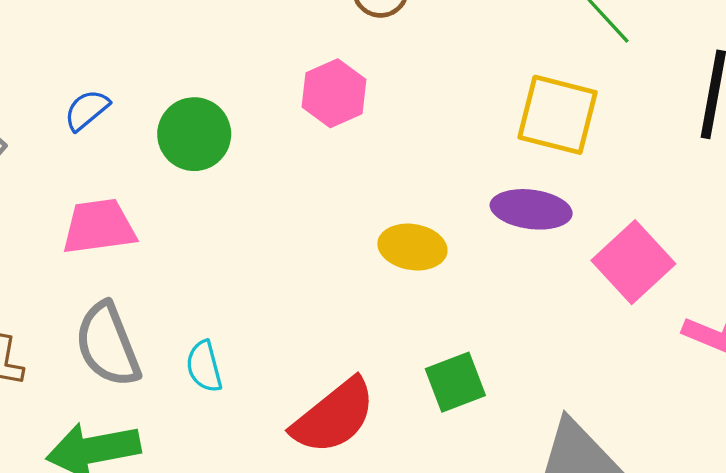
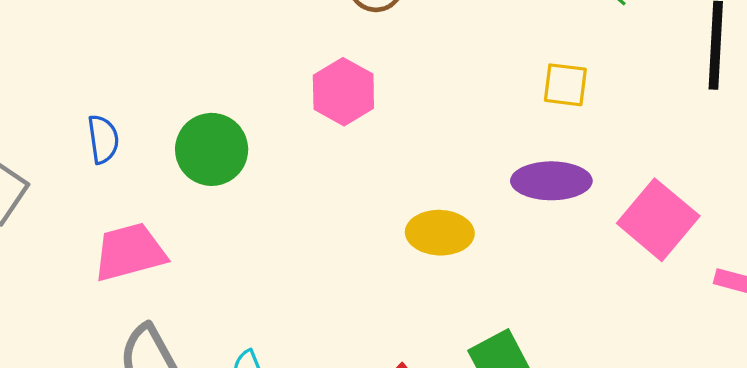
blue semicircle: (87, 110) -> (103, 139), turned 129
yellow square: (558, 115) -> (565, 85), size x0.6

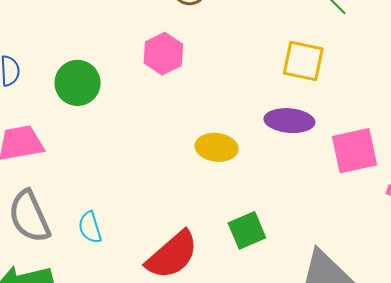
yellow square: (565, 85) -> (303, 61), size x1.4
pink square: (658, 220) -> (355, 151), turned 33

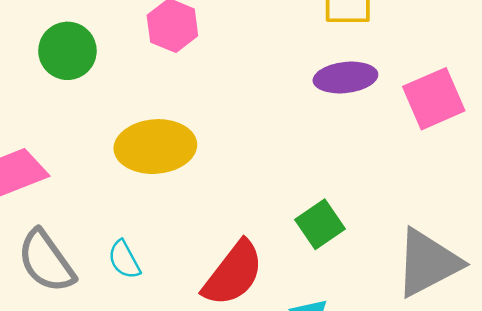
green circle: (78, 83) -> (67, 51), moved
yellow ellipse: (217, 147) -> (155, 147), moved, size x1.5

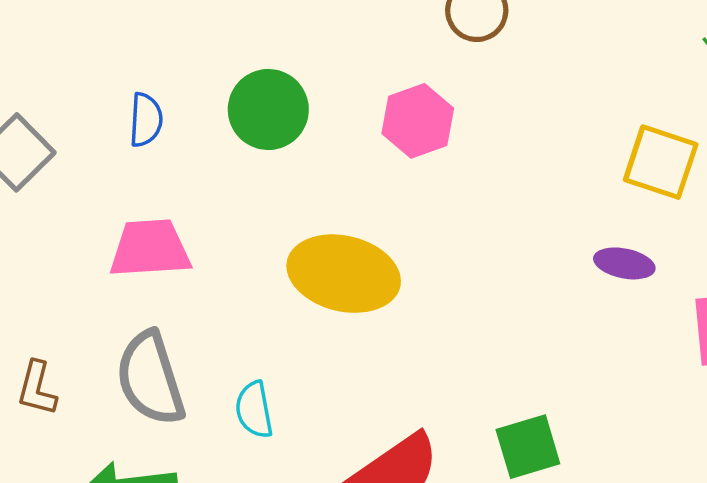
purple ellipse: (345, 78) -> (624, 263), size x0.7

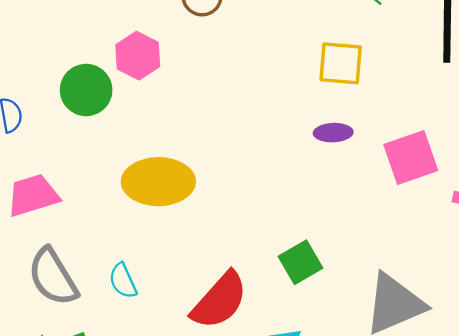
pink hexagon: (418, 121) -> (138, 56), moved

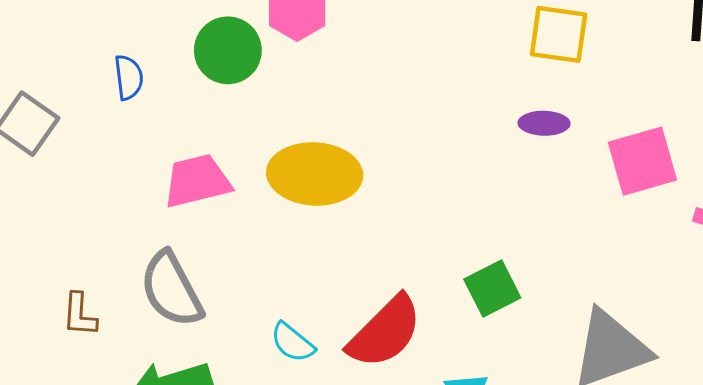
pink trapezoid: (33, 195) -> (197, 181), moved
cyan semicircle: (123, 281) -> (293, 343), moved, turned -30

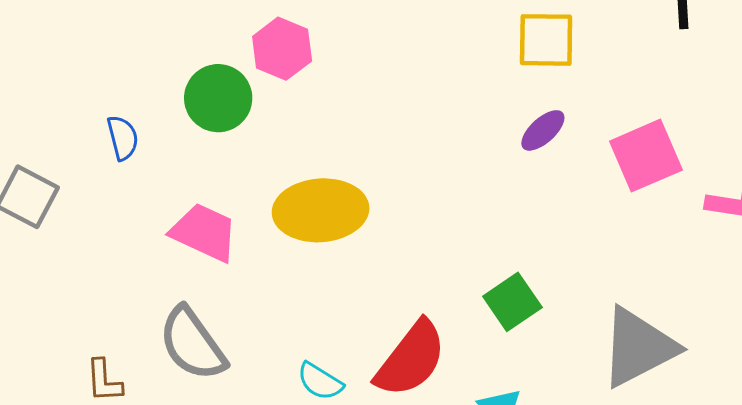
purple ellipse: (544, 123) -> (543, 130), turned -36
pink trapezoid: (197, 181) -> (204, 232), turned 46

